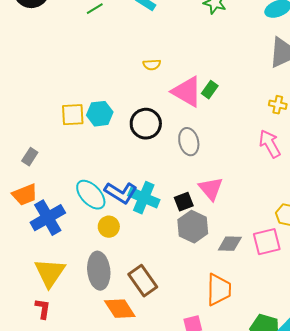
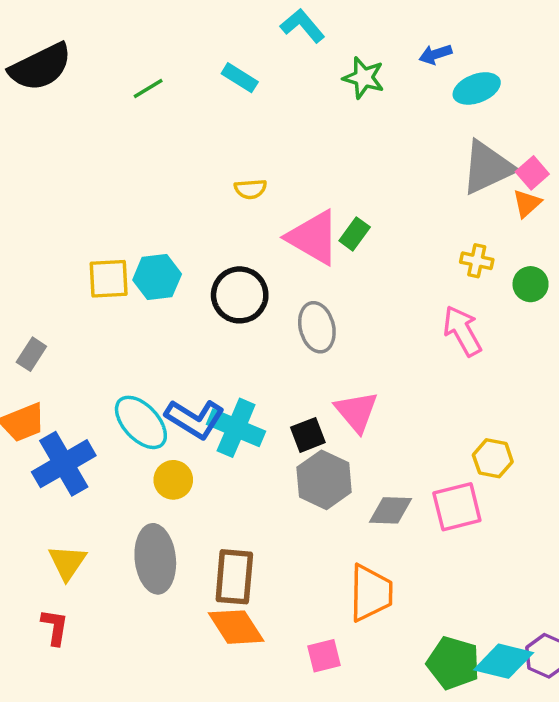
yellow triangle: (50, 273) -> (67, 562), size x0.7
brown rectangle: (143, 281) -> (234, 577), turned 40
orange diamond: (120, 309) -> (236, 627), moved

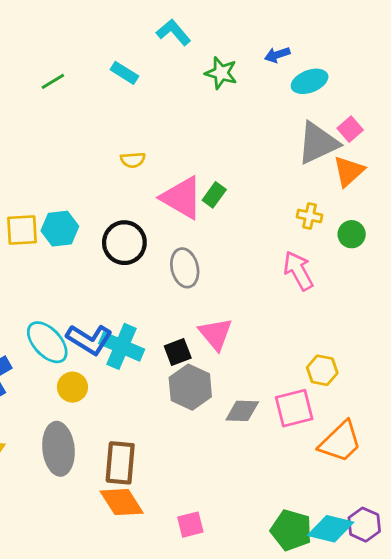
pink square: (532, 173) -> (350, 129), moved
orange triangle: (527, 203) -> (349, 171), size x1.4
orange trapezoid: (371, 593) -> (340, 442), moved, turned 45

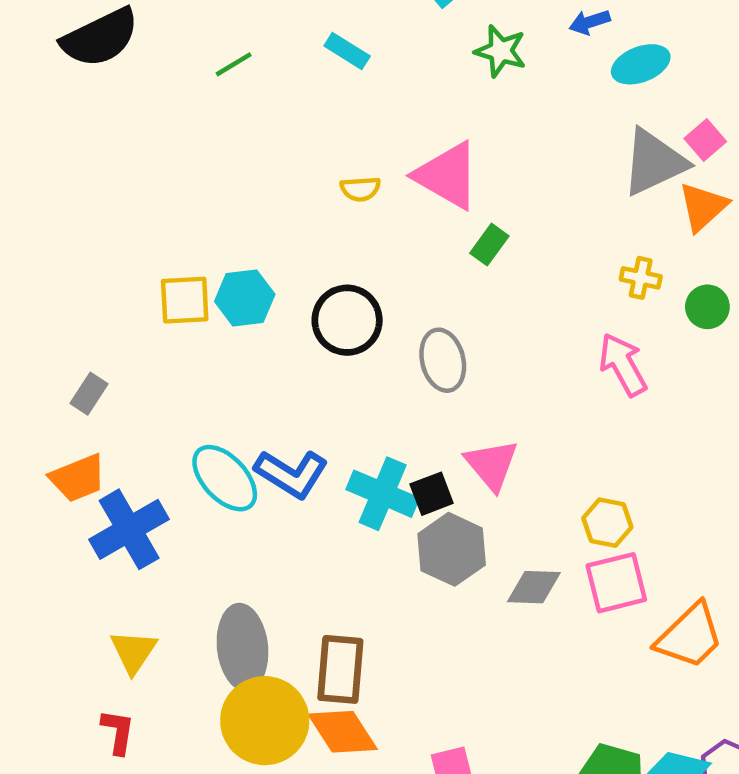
pink triangle: (182, 198) -> (447, 176), moved
cyan cross: (122, 346) -> (383, 494), moved
yellow hexagon: (322, 370) -> (607, 523), moved
yellow circle: (73, 387) -> (265, 721), moved, size x1.8

